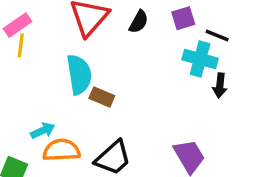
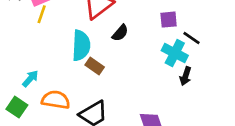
black semicircle: (139, 22) -> (120, 33), moved
cyan arrow: (43, 131) -> (30, 79), moved, turned -36

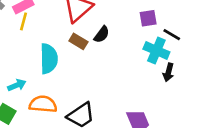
cyan semicircle: (81, 45) -> (49, 59), moved
brown rectangle: (95, 66) -> (78, 41), moved
cyan arrow: (30, 79) -> (17, 85), turned 30

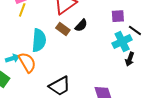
cyan cross: (156, 50) -> (122, 41), turned 36
orange semicircle: (43, 104) -> (27, 62), moved, turned 50

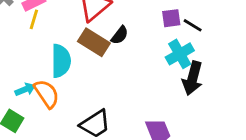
brown rectangle: (63, 29) -> (94, 42), size x1.5
black line: (135, 30) -> (193, 25), moved
black arrow: (130, 59) -> (193, 78), size x1.6

